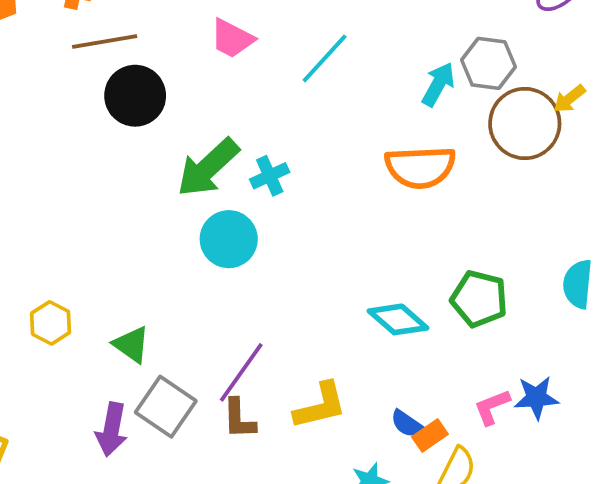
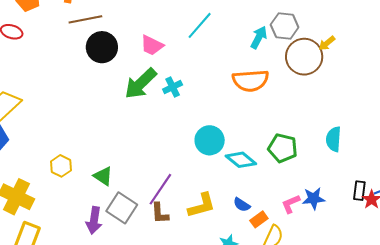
pink trapezoid: (232, 38) -> (152, 45), moved
cyan circle: (229, 239) -> (210, 140), moved
blue semicircle: (407, 424) -> (242, 205), moved

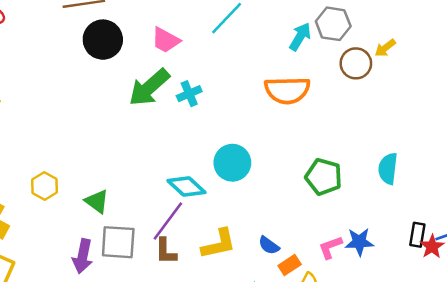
brown circle: (304, 57) -> (356, 63), size x0.7
cyan diamond: (241, 160) -> (186, 186), moved
gray square: (122, 208) -> (118, 242), turned -32

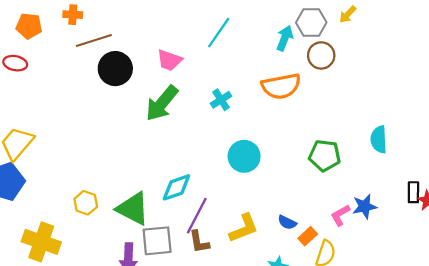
yellow arrow: (385, 48) -> (348, 14), moved
brown circle: (356, 63) -> (321, 55), moved
cyan cross: (189, 94) -> (221, 100), moved
cyan diamond: (186, 186) -> (176, 187), moved, turned -52
green triangle: (97, 201) -> (133, 209), size x1.6

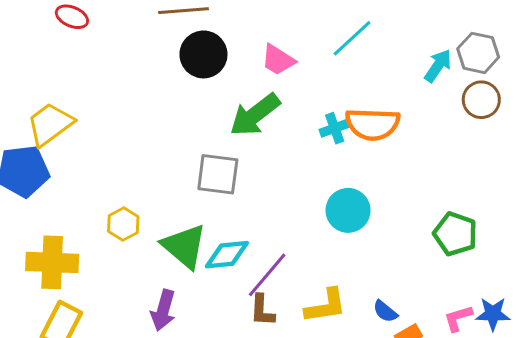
orange semicircle: (281, 86) -> (373, 124), moved
cyan diamond: (176, 187) -> (227, 255), moved
gray square: (157, 241) -> (218, 174), moved
yellow cross: (41, 242) -> (52, 262), turned -30

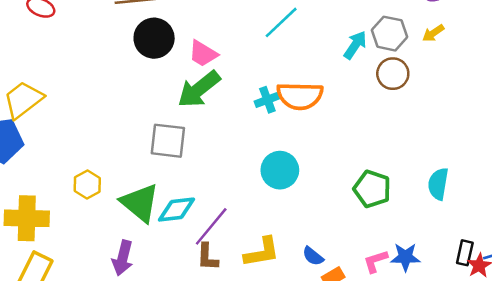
pink trapezoid: (278, 60) -> (203, 54), moved

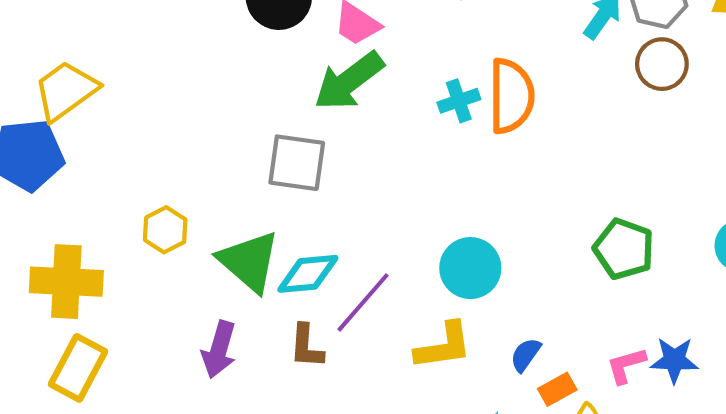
orange semicircle: (300, 96) -> (511, 96), turned -93
cyan circle: (280, 170) -> (470, 268), moved
blue semicircle: (313, 256) -> (526, 355), turned 85
brown L-shape: (207, 257) -> (306, 346), moved

